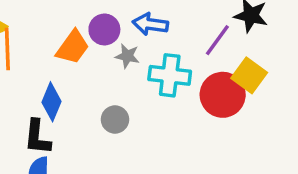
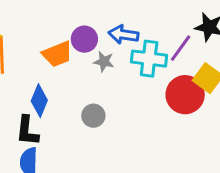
orange trapezoid: (73, 47) -> (57, 54), turned 32
cyan cross: (170, 75) -> (149, 59), moved

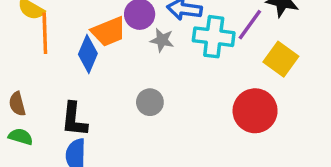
red circle: (185, 95) -> (255, 111), moved
blue diamond: (39, 101) -> (88, 54), moved

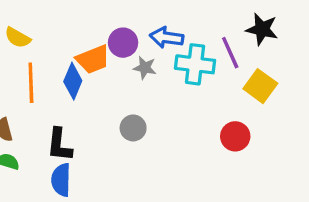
purple line: (250, 25) -> (230, 53), turned -60
orange line: (45, 33) -> (31, 83), moved
red circle: (255, 111) -> (235, 136), size x0.7

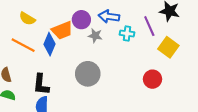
yellow semicircle: (18, 38) -> (27, 19), moved
cyan cross: (195, 64) -> (127, 33), size x0.6
orange line: (31, 83) -> (23, 45), turned -60
gray circle: (133, 128) -> (88, 74), size x1.5

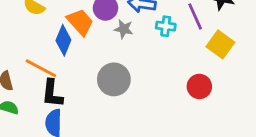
orange trapezoid: (62, 30) -> (80, 22), turned -110
orange line: (23, 45) -> (41, 68), moved

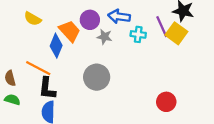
yellow square: (220, 44) -> (176, 33), moved
red circle: (199, 86) -> (166, 102), moved

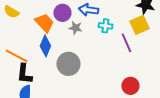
purple line: (162, 27) -> (126, 43), moved
yellow square: (176, 33) -> (139, 25), turned 30
blue diamond: (56, 46) -> (45, 46), moved

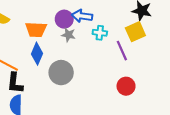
purple circle: (62, 13) -> (64, 19), moved
orange trapezoid: (44, 23) -> (36, 30), turned 135
red circle: (130, 86) -> (126, 86), moved

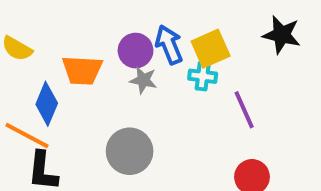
blue arrow: (82, 16) -> (169, 45), turned 60
yellow square: (135, 32) -> (211, 49), moved
blue diamond: (37, 54) -> (47, 104), moved

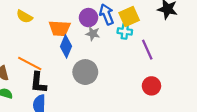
blue diamond: (47, 104) -> (66, 46), moved

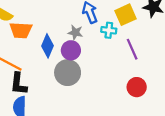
yellow square: (129, 16) -> (125, 15), moved
purple circle: (88, 18) -> (71, 50), moved
orange trapezoid: (60, 28) -> (21, 30), moved

